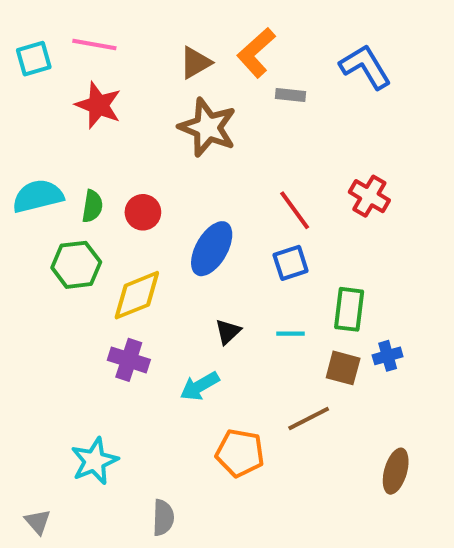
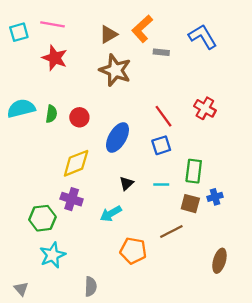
green hexagon: (76, 265) -> (42, 218), moved

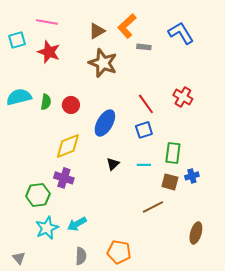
cyan square: (19, 32) -> (17, 40), moved
cyan arrow: (111, 214) -> (77, 224), moved
orange pentagon: (133, 251) -> (119, 252), moved

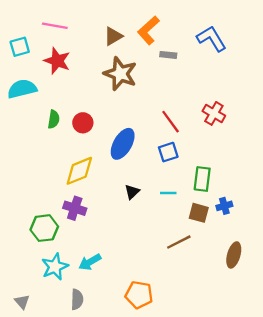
cyan semicircle: (19, 97) -> (22, 89), moved
brown ellipse: (196, 233) -> (234, 255), moved
gray semicircle: (81, 256) -> (77, 299), moved

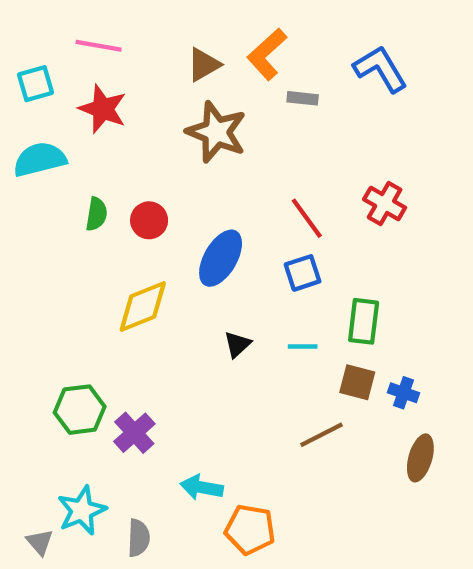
blue cross: (224, 206) -> (404, 393), moved, turned 35
purple cross: (75, 208) -> (134, 433), moved, turned 30
cyan arrow: (90, 262) -> (202, 487), moved, turned 40
cyan star: (55, 267) -> (82, 511), moved

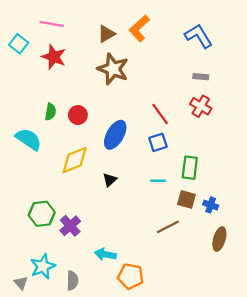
cyan square: (36, 84) -> (19, 44), turned -36
gray rectangle: (303, 98) -> (201, 77), moved
cyan semicircle: (40, 159) -> (29, 139), moved, turned 48
black triangle: (237, 344) -> (110, 180), moved

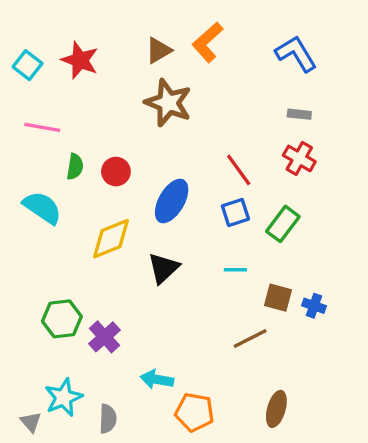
pink line: (52, 24) -> (42, 127), moved
red star: (54, 57) -> (80, 60), moved
green rectangle: (190, 168) -> (283, 224), moved, turned 30
black triangle: (110, 180) -> (163, 268), size x1.5
brown ellipse: (219, 239) -> (276, 409), moved

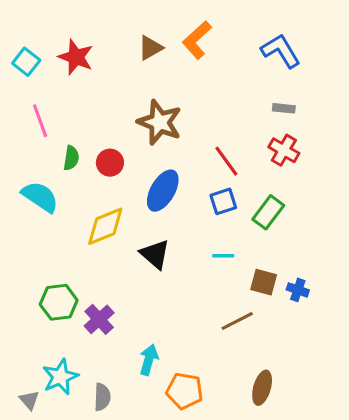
brown star: (168, 103) -> (160, 122), moved
pink line: (42, 127) -> (40, 121), turned 60
black triangle: (163, 268) -> (155, 254), turned -36
cyan arrow: (157, 379) -> (149, 360), turned 96

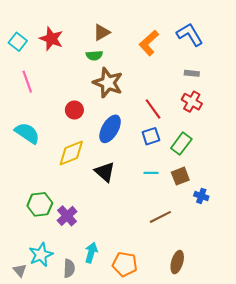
orange L-shape: (197, 40) -> (149, 43), moved
green semicircle: (71, 158) -> (94, 55), moved, turned 77
brown square: (264, 282) -> (180, 176), moved, turned -36
cyan arrow: (149, 360) -> (91, 253), moved

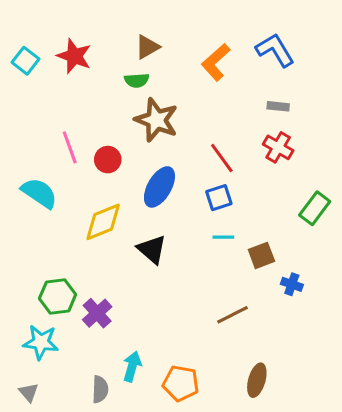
pink line: (27, 82) -> (70, 147), moved
green rectangle: (181, 144) -> (315, 208), moved
cyan line: (151, 173) -> (223, 237), moved
cyan star: (41, 255) -> (41, 342), moved, turned 30

